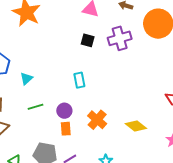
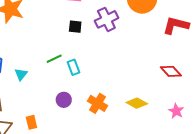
green line: (36, 107) -> (54, 59), moved
orange rectangle: (66, 129) -> (31, 122), moved

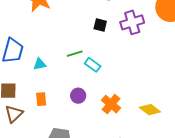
cyan rectangle: (74, 67) -> (93, 65), turned -42
cyan triangle: (21, 74) -> (40, 64), turned 32
orange rectangle: (31, 122) -> (41, 99), moved

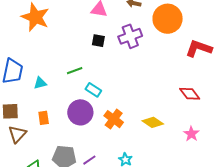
cyan rectangle: (93, 65) -> (93, 90), moved
purple circle: (78, 96) -> (80, 112), size x1.6

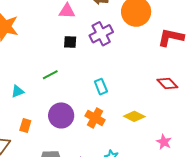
cyan rectangle: (93, 90) -> (101, 87), moved, turned 42
orange rectangle: (44, 118) -> (25, 126), turned 32
pink star: (191, 134) -> (164, 142), moved

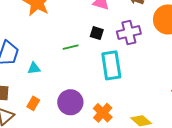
green line: (50, 75) -> (71, 47), moved
cyan rectangle: (101, 87) -> (111, 65), moved, size x1.8

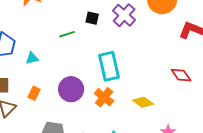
purple cross: (129, 33) -> (124, 15), turned -30
cyan rectangle: (111, 65) -> (109, 66), moved

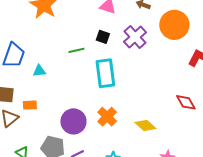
cyan rectangle: (109, 66) -> (105, 73), moved
purple circle: (71, 89) -> (73, 121), moved
orange rectangle: (34, 93) -> (30, 105), moved, turned 56

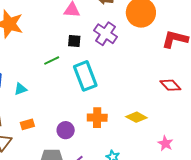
orange rectangle: (30, 105) -> (27, 124), moved
orange cross: (107, 117) -> (97, 118), turned -30
purple circle: (73, 121) -> (66, 130), size x0.7

